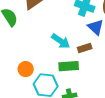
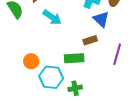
cyan arrow: (61, 41) -> (52, 17), moved

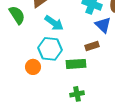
cyan hexagon: (51, 77) -> (50, 49), moved

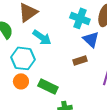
cyan hexagon: (50, 49) -> (23, 58), moved
green rectangle: (76, 64) -> (48, 86), moved, turned 30

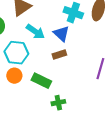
blue triangle: (91, 39) -> (61, 34), moved
brown rectangle: (80, 60) -> (59, 55), moved

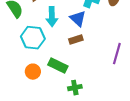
cyan arrow: (35, 32) -> (52, 17), turned 54
orange circle: (14, 76) -> (33, 72), moved

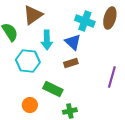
orange circle: (33, 72) -> (30, 105), moved

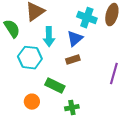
blue triangle: (73, 42) -> (75, 39), turned 36

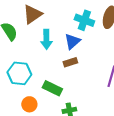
cyan hexagon: (30, 58) -> (19, 73), moved

